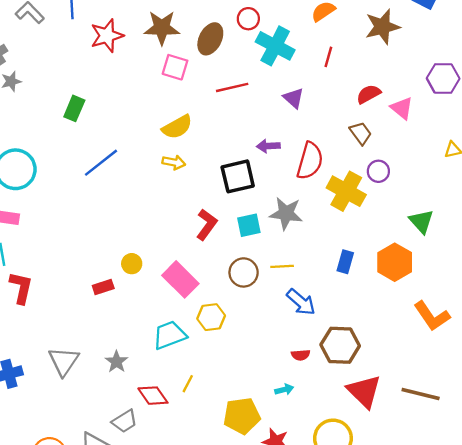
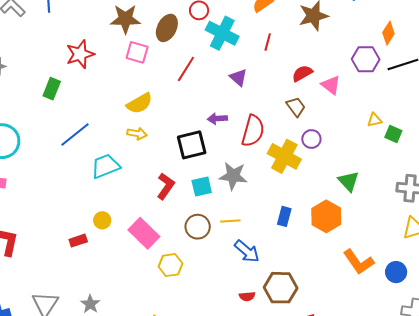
red star: (107, 36) -> (80, 54), moved
red line: (232, 87) -> (186, 69), turned -44
cyan trapezoid: (170, 335) -> (106, 166), moved

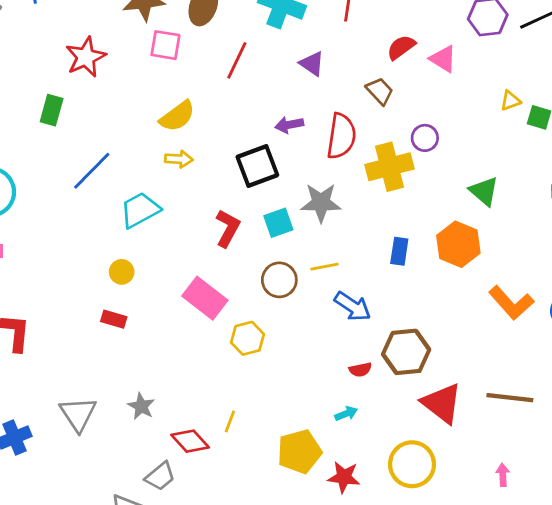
brown trapezoid: (296, 107) -> (380, 91), moved
yellow cross: (284, 156) -> (389, 167), turned -36
yellow circle: (102, 220) -> (122, 272), moved
red rectangle: (78, 241) -> (114, 319), turned 42

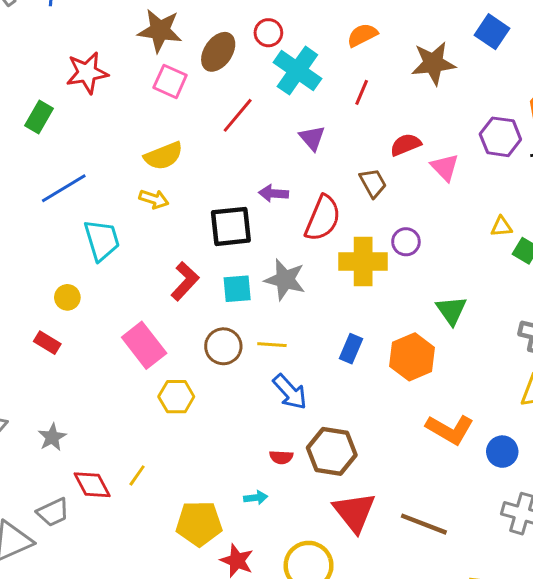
cyan trapezoid: (140, 210) -> (102, 240), turned 87
orange L-shape: (511, 303) -> (450, 429), turned -33

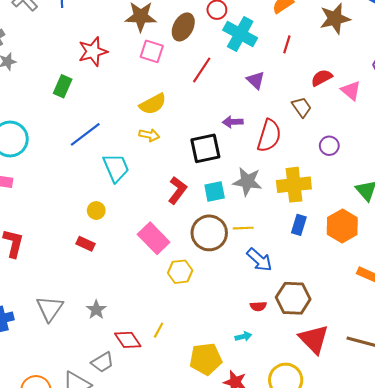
yellow cross: (363, 262) -> (294, 185), moved
brown circle: (223, 346) -> (209, 233), size x1.4

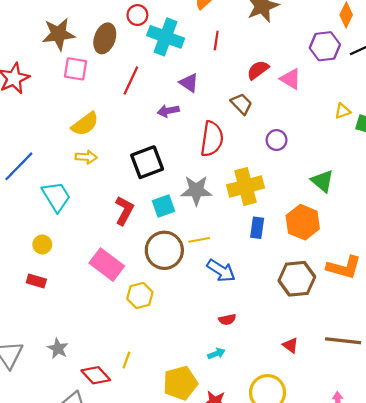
purple arrow: (233, 122) -> (168, 111), moved
brown hexagon: (293, 298) -> (297, 279), moved
red triangle: (314, 339) -> (291, 345), size x0.5

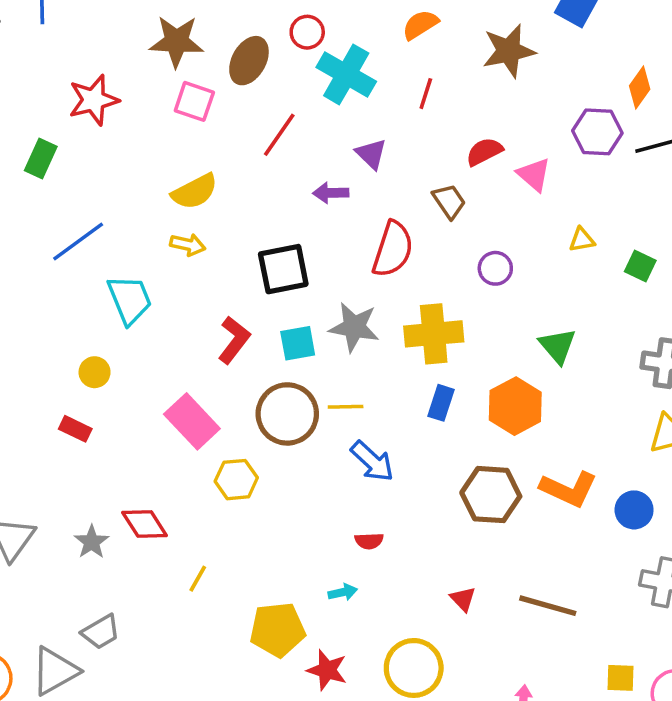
yellow triangle: (343, 111) -> (582, 240), moved
red diamond: (96, 375) -> (145, 524), moved

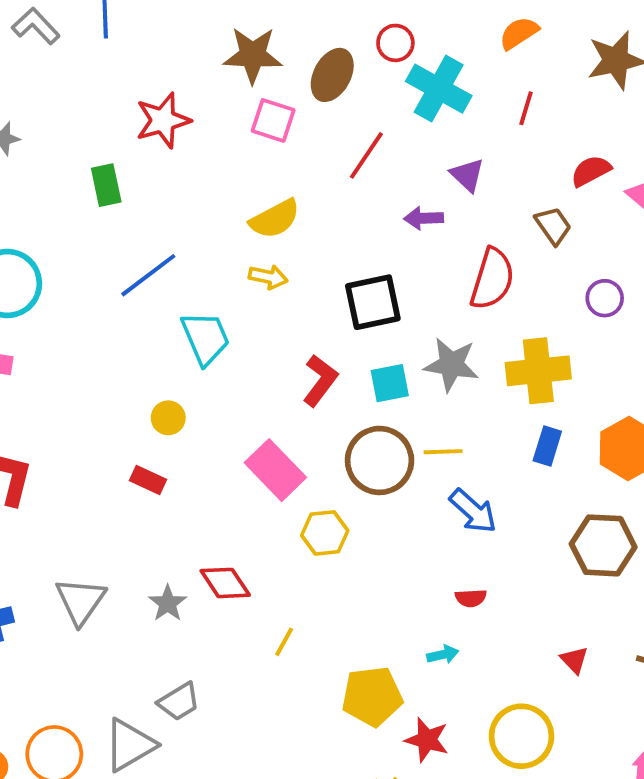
green rectangle: (41, 159) -> (106, 185), turned -36

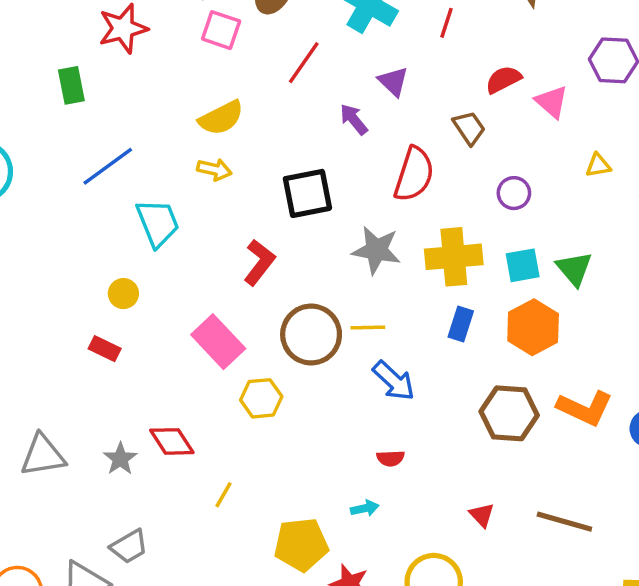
purple arrow: (424, 218) -> (354, 119), turned 52
cyan square: (390, 383) -> (523, 265), moved
gray triangle: (81, 601) -> (43, 455), turned 45

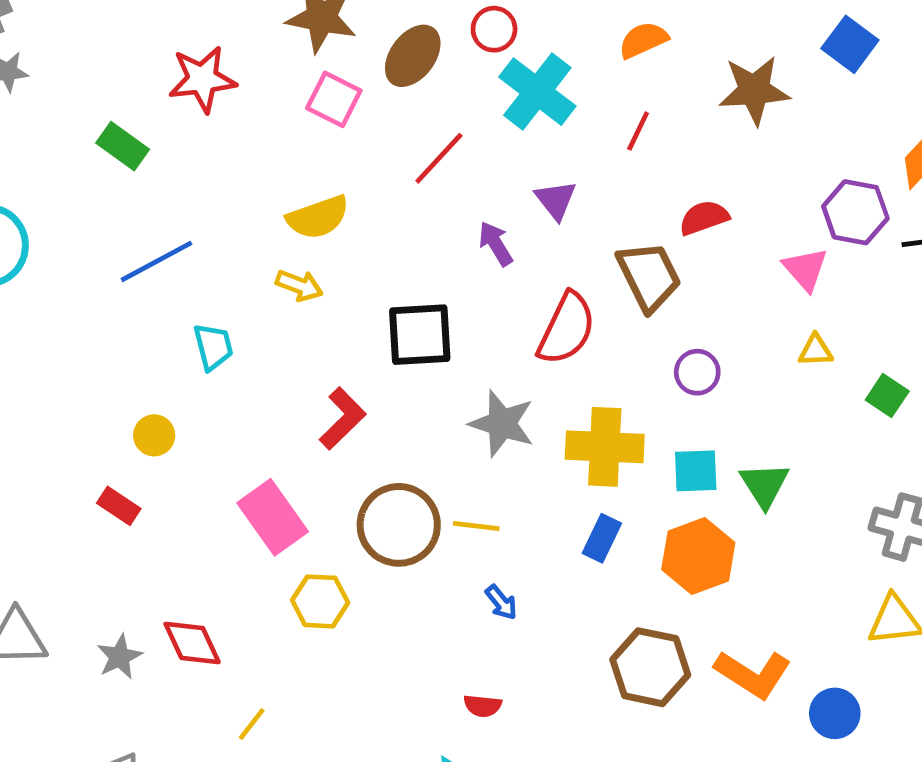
green rectangle: (71, 85) -> (123, 146), turned -51
pink triangle: (552, 102) -> (805, 269), moved
brown trapezoid: (469, 128) -> (649, 276), size x1.5
cyan trapezoid: (158, 223) -> (213, 347), size x0.7
blue arrow: (394, 381) -> (501, 602), size x0.6

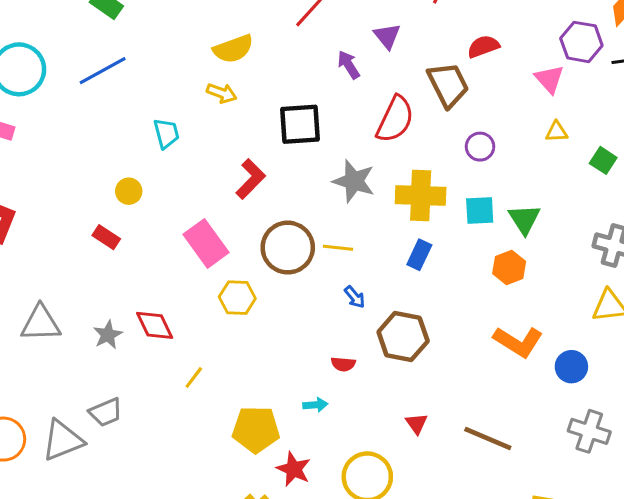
blue line: (157, 261) -> (103, 71), moved
orange hexagon: (698, 556) -> (509, 268), moved, size x0.7
brown hexagon: (650, 667) -> (403, 337), moved

